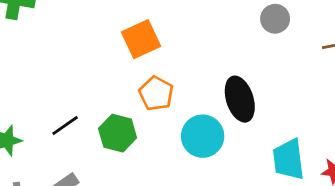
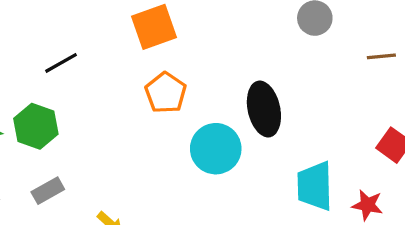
black line: (65, 125) -> (61, 63), moved
green hexagon: (118, 133) -> (36, 126), moved

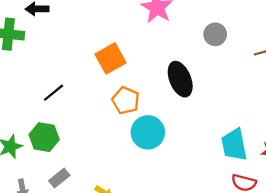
black ellipse: (264, 109) -> (180, 79), moved
cyan circle: (216, 149) -> (148, 132), moved

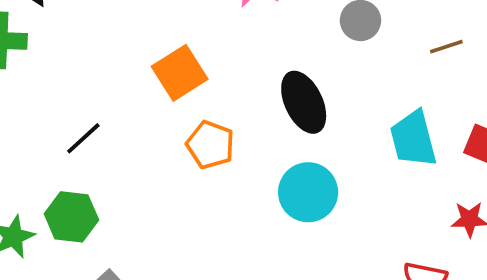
cyan circle: (148, 132) -> (308, 192), moved
cyan trapezoid: (234, 145) -> (413, 139), moved

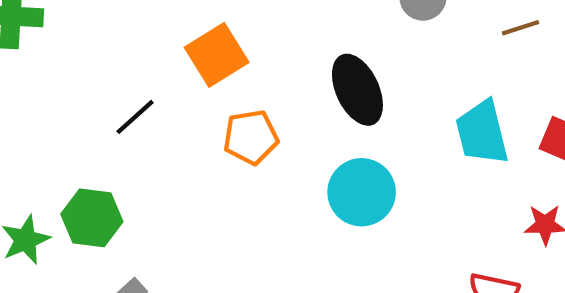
black line: (83, 138) -> (135, 117), moved
orange pentagon: (210, 145) -> (251, 137), turned -30

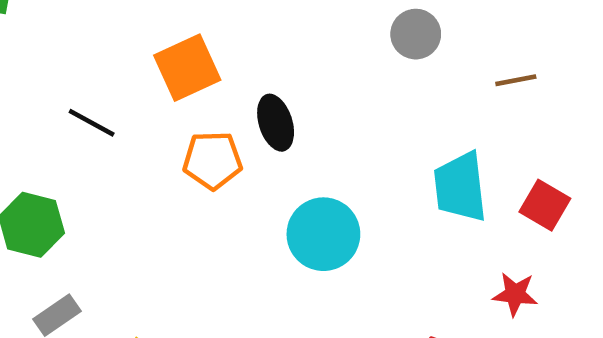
black ellipse: (357, 90) -> (276, 123), moved, size x0.7
black line: (135, 117) -> (92, 123), turned 63

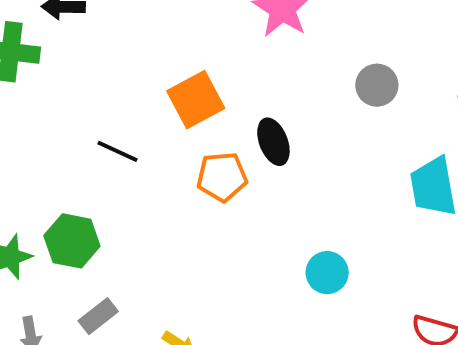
gray circle: (416, 34) -> (377, 85), moved
cyan circle: (323, 234) -> (327, 273), moved, size x0.7

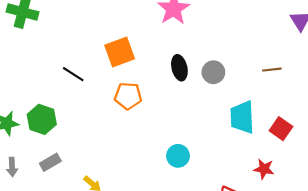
gray circle: (377, 85) -> (213, 72), moved
black ellipse: (273, 142) -> (179, 68), moved

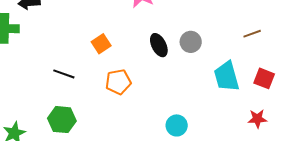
orange square: (120, 52) -> (101, 44), size x0.7
brown line: (272, 70) -> (252, 34), moved
green hexagon: (42, 119) -> (62, 120), moved

